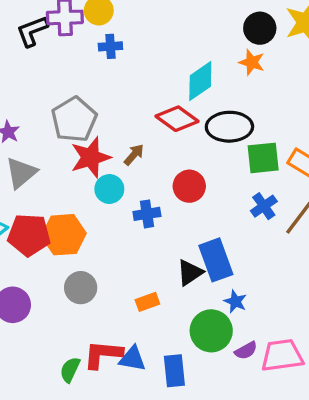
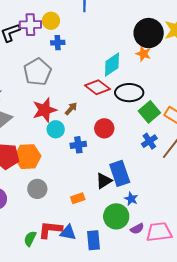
black circle: (260, 28) -> (149, 33), size x1.5
gray pentagon: (74, 119) -> (37, 72), moved
green square: (263, 158) -> (149, 112), turned -35

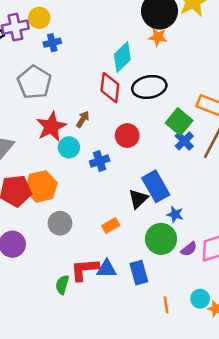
red diamond: (97, 87) -> (110, 88), turned 70
green square: (149, 112) -> (179, 122), moved

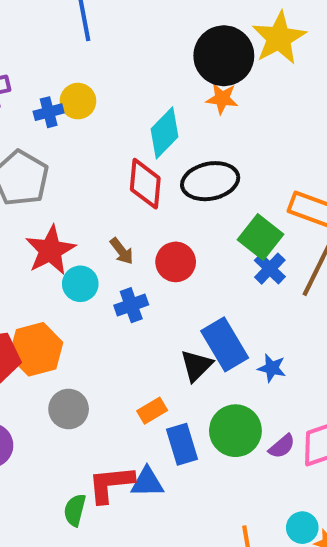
yellow circle: (39, 18) -> (78, 101), moved
brown arrow: (83, 119) -> (122, 251), moved, turned 112
blue star: (175, 214) -> (272, 368), moved
blue rectangle: (139, 273) -> (182, 444), moved

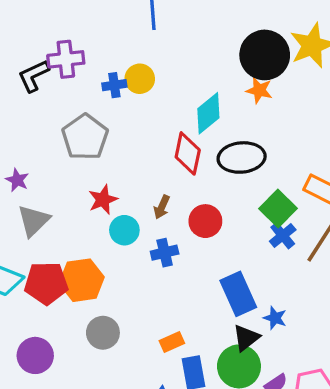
red star: (50, 250) -> (103, 200), size x0.7
brown arrow: (122, 251) -> (162, 207), turned 55
black triangle: (196, 366) -> (246, 338), moved

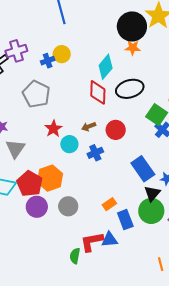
brown arrow: (162, 207) -> (89, 127), turned 56
red pentagon: (46, 283) -> (30, 184), turned -30
purple circle: (35, 355) -> (37, 207), moved

